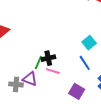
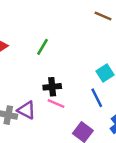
green line: (38, 62) -> (43, 47), moved

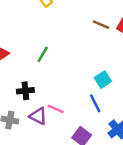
black cross: (52, 87) -> (25, 91), moved
purple triangle: (26, 110) -> (38, 116), moved

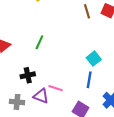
brown line: (101, 25) -> (87, 11), turned 56
blue line: (95, 103) -> (89, 80), turned 42

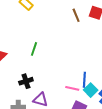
cyan square: (94, 59) -> (91, 90), moved
pink line: (56, 88) -> (72, 88), moved

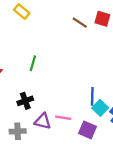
brown line: (76, 15) -> (80, 23), turned -32
pink line: (72, 88) -> (63, 118), moved

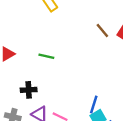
green line: (33, 63) -> (46, 56), turned 70

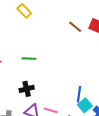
black cross: (29, 90) -> (27, 89), moved

